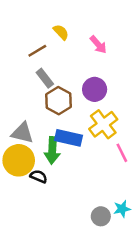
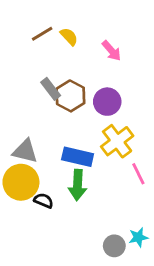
brown line: (37, 51) -> (42, 34), moved
brown hexagon: (58, 101) -> (70, 96), moved
green arrow: (52, 150) -> (78, 185), moved

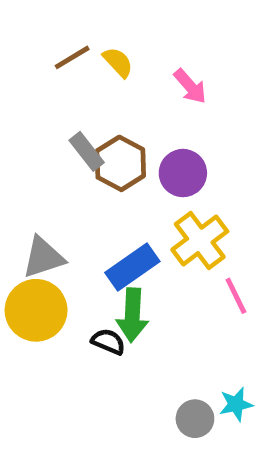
gray triangle: (25, 151) -> (43, 257), turned -32
blue rectangle: (78, 157) -> (132, 267), turned -48
black semicircle: (44, 201) -> (108, 342), moved

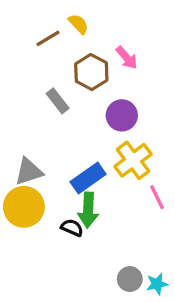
yellow semicircle: (118, 62) -> (78, 24), moved
brown hexagon: (120, 163) -> (91, 72), moved
cyan star: (236, 404) -> (157, 284), moved

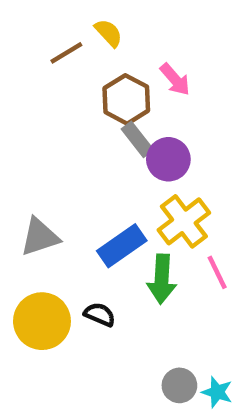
gray rectangle: (58, 101) -> (137, 139), moved
yellow circle: (24, 207) -> (42, 321), moved
green arrow: (88, 210) -> (162, 279), moved
cyan star: (157, 284) -> (217, 392), turned 30

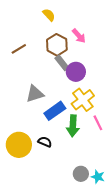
brown line: (66, 53) -> (19, 49), moved
gray triangle: (40, 237) -> (35, 94), moved

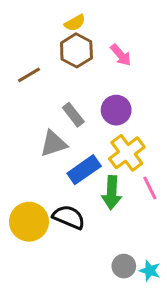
yellow semicircle: (49, 15) -> (75, 23), turned 104
brown hexagon: (57, 45) -> (76, 50), moved
gray rectangle: (62, 63) -> (73, 115), moved
black semicircle: (45, 142) -> (69, 217), size x1.5

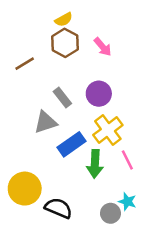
black semicircle: (69, 217) -> (58, 208), moved
gray circle: (124, 266) -> (110, 213), moved
cyan star: (150, 271) -> (127, 202), moved

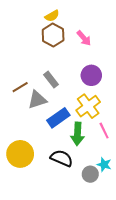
brown line: (25, 64) -> (20, 87), moved
purple circle: (99, 94) -> (91, 75), moved
black semicircle: (58, 208) -> (62, 158), moved

